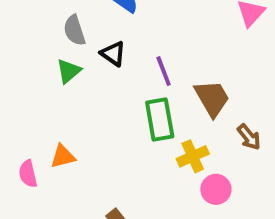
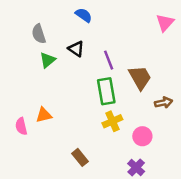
gray semicircle: (74, 30) -> (39, 34), moved
brown arrow: (249, 137) -> (164, 103), turned -63
yellow cross: (193, 156) -> (112, 121), moved

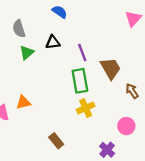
black triangle: (76, 49) -> (53, 42), turned -42
brown arrow: (164, 103) -> (132, 91), turned -112
pink circle: (142, 136) -> (126, 126), moved

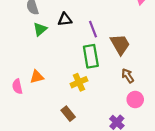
brown arrow: (132, 91) -> (128, 76), moved
yellow cross: (86, 108) -> (79, 82), moved

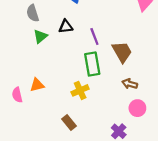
brown arrow: (128, 76) -> (130, 84), turned -40

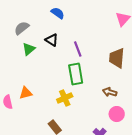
gray semicircle: (33, 13) -> (22, 28), turned 70
black triangle: (66, 26) -> (52, 40), turned 40
brown trapezoid: (122, 52) -> (117, 58), moved, turned -145

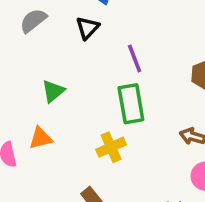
black triangle: (52, 40) -> (88, 28), moved, turned 40
green triangle: (29, 49) -> (53, 91), moved

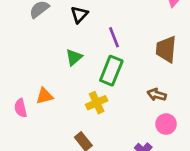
green triangle: (53, 91) -> (74, 57), moved
green rectangle: (131, 104) -> (111, 71), turned 32

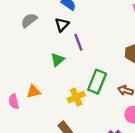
purple line: (114, 37) -> (78, 42), moved
green rectangle: (111, 71) -> (97, 82), moved

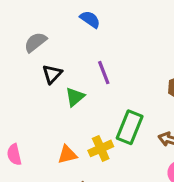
black triangle: (62, 25) -> (52, 74), moved
orange triangle: (33, 92) -> (67, 155), moved

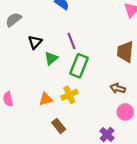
gray semicircle: (35, 42) -> (13, 20), moved
green rectangle: (130, 127) -> (79, 66), moved

